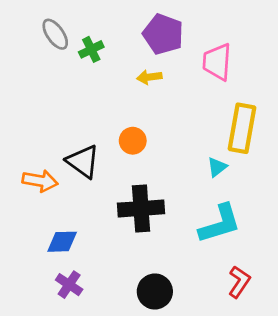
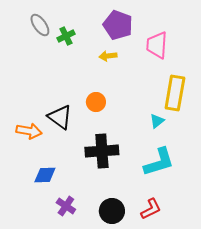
red L-shape: (239, 282) -> (151, 209), moved, turned 30
purple cross: (69, 285) -> (66, 206), moved

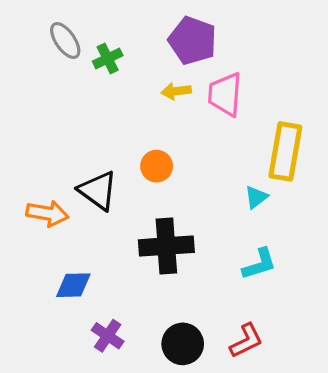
pink trapezoid: (157, 45) -> (225, 94), moved
cyan L-shape: (159, 162) -> (259, 264), size x0.7

